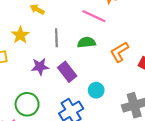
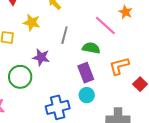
yellow star: (20, 35) -> (32, 23), turned 30
purple rectangle: (67, 72) -> (86, 73), moved
green circle: (27, 104) -> (20, 77), moved

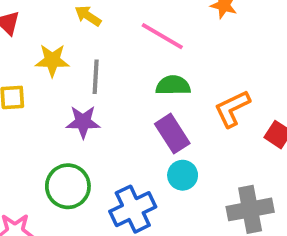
pink line: (105, 26) -> (162, 36), moved
gray line: (64, 35) -> (96, 77), moved
green circle: (20, 77) -> (68, 186), moved

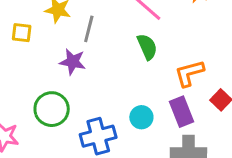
green semicircle: (173, 85) -> (147, 47), turned 56
purple rectangle: (172, 134) -> (182, 112), moved

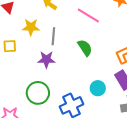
green semicircle: (147, 47) -> (85, 48), moved

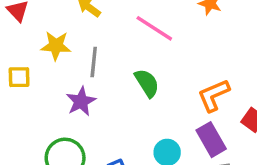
purple star: (46, 60) -> (81, 101), turned -30

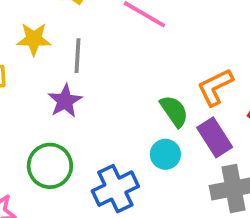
green semicircle: (147, 83) -> (174, 111), moved

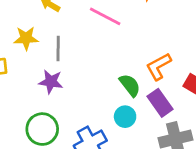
purple star: (65, 101) -> (51, 82), turned -30

